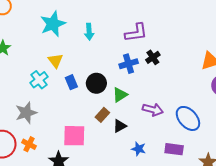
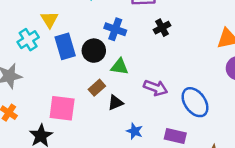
blue cross: (129, 64) -> (115, 29), moved, turned 30
blue rectangle: (71, 82) -> (65, 46), size x1.5
green triangle: (120, 95) -> (120, 67), turned 35

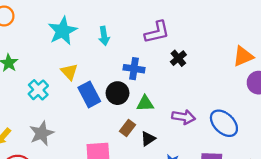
cyan cross: (28, 40) -> (38, 90), moved

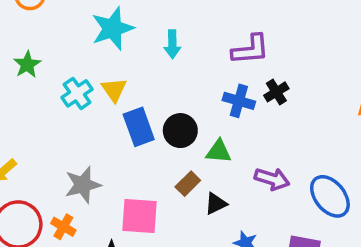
blue cross: (134, 69) -> (239, 101), moved
cyan cross: (38, 90) -> (77, 93), moved
gray star: (42, 133) -> (83, 185), moved

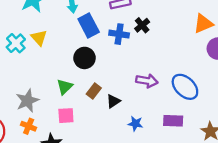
blue rectangle: (139, 127) -> (89, 25), moved
green triangle: (219, 151) -> (65, 87), moved, turned -42
pink square: (139, 216) -> (66, 116), size x0.7
orange cross: (63, 227) -> (29, 126), moved

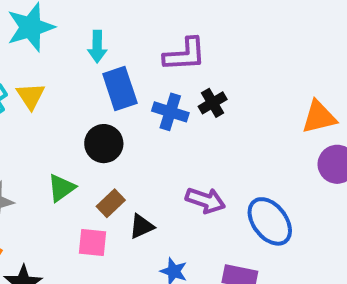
pink square: (66, 116) -> (93, 242), moved

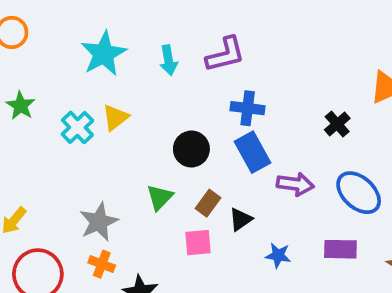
purple L-shape: (185, 55) -> (225, 54), moved
blue rectangle: (120, 88) -> (252, 152), moved
yellow triangle: (31, 96) -> (115, 117), turned 36
black cross: (213, 103) -> (337, 124), moved

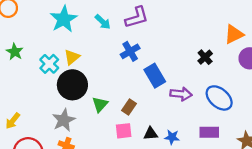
cyan arrow: (169, 60) -> (103, 22), turned -35
blue cross: (248, 108) -> (130, 51), moved, turned -36
black circle: (191, 149) -> (72, 85), moved, size x1.4
black triangle: (241, 219) -> (151, 134), moved, turned 32

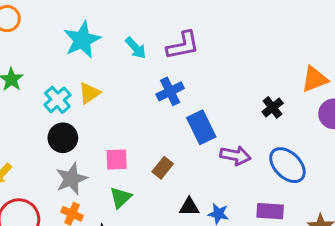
black circle: (72, 85) -> (63, 138), moved, size x0.7
green triangle: (100, 104) -> (120, 198), moved
pink square: (124, 131) -> (117, 160), moved

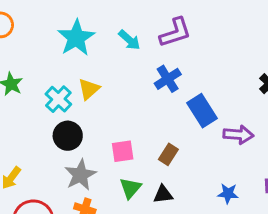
black triangle: (189, 207) -> (163, 194), moved

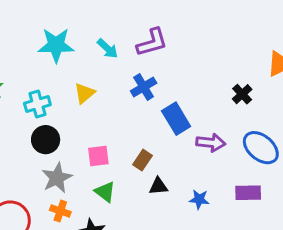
cyan star: (76, 38) -> (56, 45), turned 30
yellow triangle: (89, 89) -> (84, 93), moved
cyan cross: (58, 99) -> (37, 104), turned 30
green triangle: (130, 188) -> (105, 192), turned -35
black triangle: (163, 194) -> (158, 186), moved

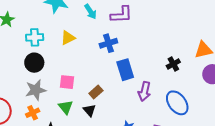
purple arrow: (211, 143) -> (144, 91), turned 84
black triangle: (158, 186) -> (89, 110), moved, turned 40
orange cross: (60, 211) -> (33, 113), turned 32

